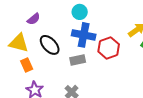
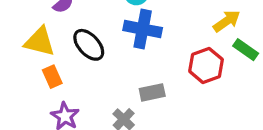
red hexagon: (109, 48) -> (206, 65), moved
gray rectangle: (78, 60) -> (152, 92), moved

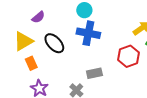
yellow triangle: (40, 42) -> (23, 41), turned -45

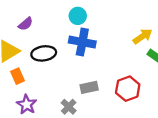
black ellipse: (54, 43) -> (44, 53), turned -55
red hexagon: (128, 56) -> (128, 89), moved

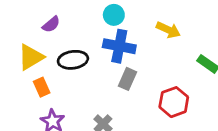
yellow arrow: (142, 36) -> (168, 30), moved, turned 60
gray rectangle: (89, 87) -> (127, 79), moved, turned -54

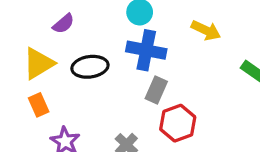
orange rectangle: (42, 87) -> (39, 105), moved
red hexagon: (174, 102) -> (178, 123), moved

